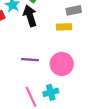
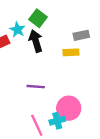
pink circle: (62, 64) -> (69, 108), moved

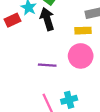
pink circle: (69, 108) -> (81, 56), moved

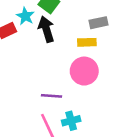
purple line: (47, 65) -> (52, 96), moved

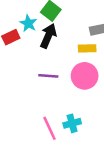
black arrow: (46, 29) -> (48, 36), turned 40
purple line: (52, 96) -> (48, 76), moved

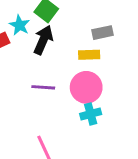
cyan cross: (72, 123) -> (91, 114), moved

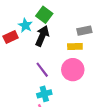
purple line: (43, 87) -> (42, 70), turned 49
cyan cross: (91, 114) -> (44, 94), moved

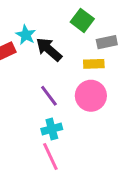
green square: (44, 15) -> (82, 20), moved
black arrow: (42, 36) -> (49, 49), turned -72

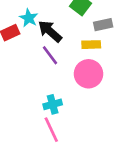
purple line: (49, 96) -> (50, 55), moved

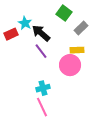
gray rectangle: (103, 25) -> (81, 28), turned -32
yellow rectangle: (91, 45) -> (77, 50), moved

